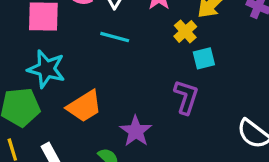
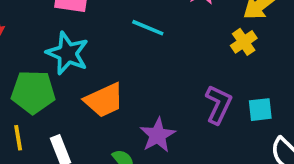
yellow cross: (185, 31) -> (244, 42), moved
cyan square: (204, 58) -> (260, 110), moved

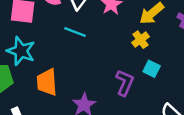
orange trapezoid: (104, 100) -> (47, 82), turned 112
cyan square: (260, 110) -> (152, 69), moved, turned 35

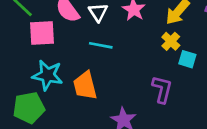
cyan square: (152, 69) -> (187, 59), moved
orange trapezoid: (47, 82) -> (85, 86), moved

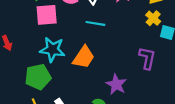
orange trapezoid: (85, 86) -> (84, 57), turned -130

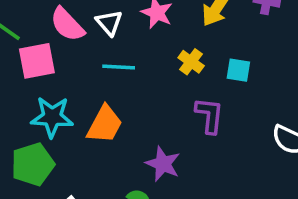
yellow cross: (153, 18) -> (191, 62), moved

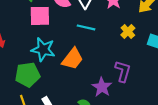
purple L-shape: (210, 115) -> (123, 71), moved

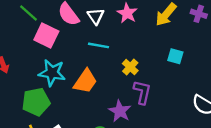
pink square: (40, 16) -> (46, 36), turned 30
yellow cross: (128, 32) -> (130, 67), moved

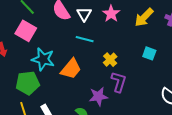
pink square: (46, 36) -> (26, 31), moved
purple star: (120, 111) -> (98, 96), turned 30

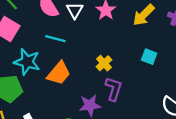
cyan line: (85, 39) -> (55, 39), moved

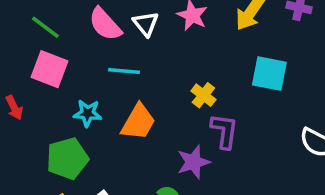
cyan square: (149, 57) -> (269, 74), size x1.5
cyan star: (27, 62) -> (88, 113), size x0.7

